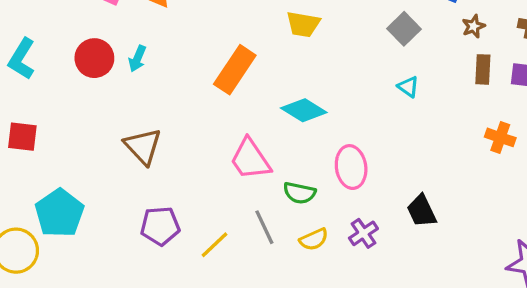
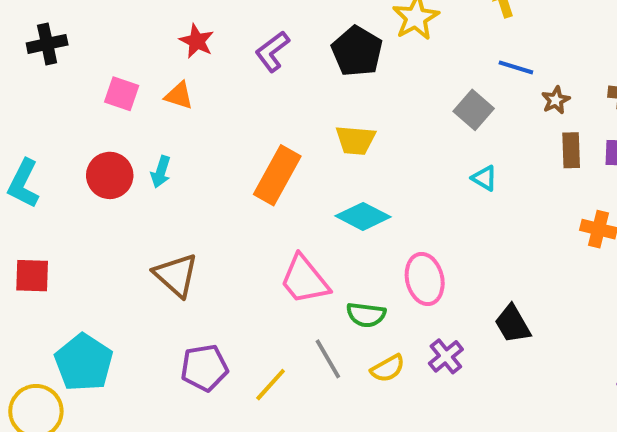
yellow trapezoid: (303, 24) -> (356, 140), moved

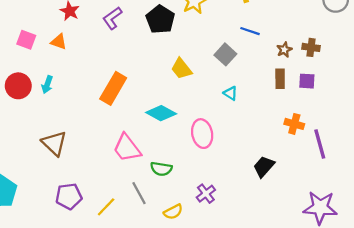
brown star: (556, 100) -> (284, 50), moved
yellow trapezoid: (356, 140) -> (181, 69), moved, turned 45
pink ellipse: (425, 279) -> (202, 134), moved
black trapezoid: (513, 324) -> (264, 167), moved, turned 70
yellow semicircle: (388, 368) -> (173, 212), moved

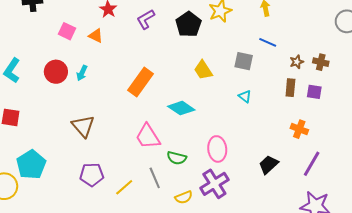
gray square: (225, 54) -> (244, 61), turned -36
pink ellipse: (202, 134) -> (217, 149), moved
purple line: (320, 144) -> (312, 164), moved, turned 40
purple cross: (206, 194) -> (214, 184), size x1.6

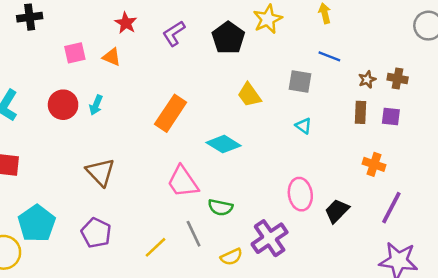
pink square: (67, 31) -> (75, 53), turned -36
pink ellipse: (217, 149) -> (300, 194), moved
purple pentagon: (92, 175) -> (96, 233), moved, turned 30

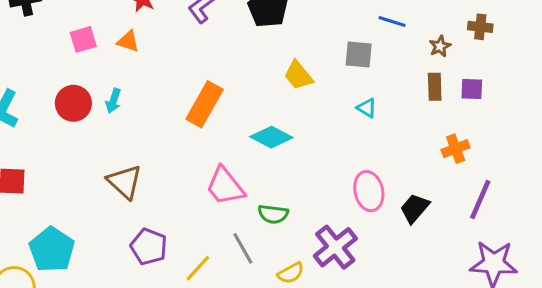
brown cross: (398, 78) -> (480, 27), moved
orange cross: (374, 164) -> (456, 149), turned -35
purple pentagon: (96, 233) -> (149, 247), moved

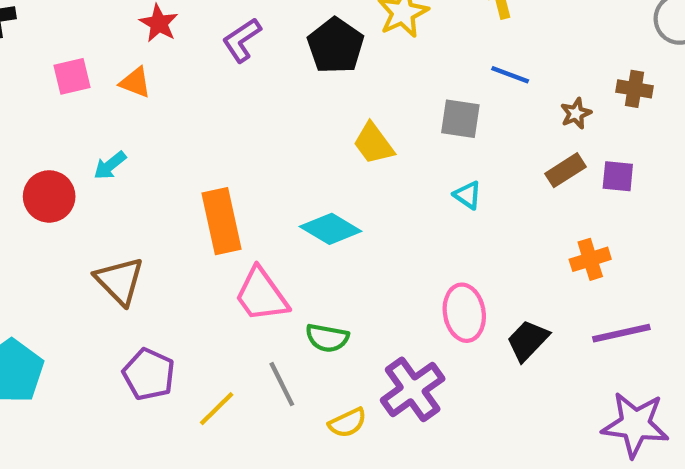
brown rectangle: (435, 87) -> (565, 170), turned 56
cyan arrow: (113, 101) -> (110, 165), turned 30
red circle: (73, 103) -> (49, 196), moved
orange rectangle: (205, 104) -> (222, 221), moved, turned -45
purple line: (480, 199) -> (621, 333), turned 51

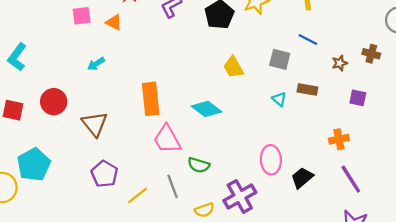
brown rectangle: (565, 170) -> (307, 89), moved, turned 36
red circle: (49, 196) -> (54, 102), moved
purple line: (621, 333) -> (351, 179), turned 64

